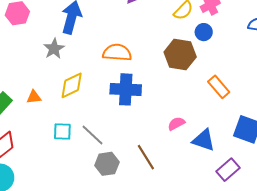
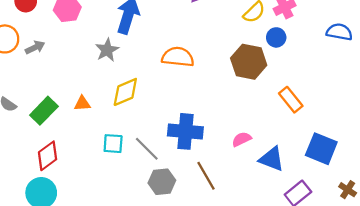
blue cross: (126, 89) -> (185, 131), moved

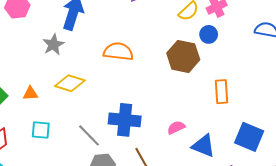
yellow diamond: (125, 92) -> (70, 83), turned 40
orange rectangle: (291, 100) -> (221, 92), turned 35
cyan square: (113, 144) -> (41, 130), moved

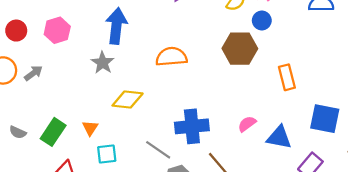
orange triangle: (30, 94) -> (90, 128), moved, turned -42

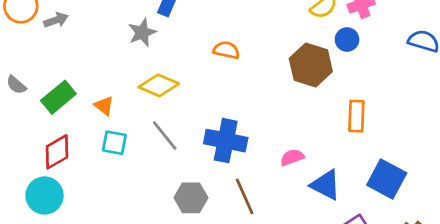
orange semicircle: (171, 57) -> (226, 50), size x0.7
orange triangle: (90, 128) -> (104, 106), turned -42
gray line: (158, 150) -> (165, 135), moved

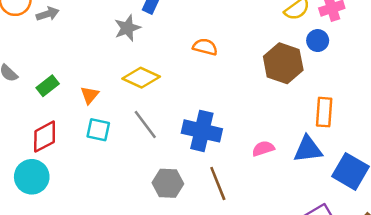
green rectangle: (58, 97) -> (48, 86), size x0.7
orange triangle: (104, 106) -> (90, 95), turned 30
blue triangle: (326, 185) -> (308, 149), moved, turned -36

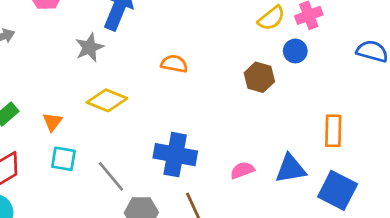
brown hexagon: (283, 63) -> (259, 77), size x0.7
orange rectangle: (324, 112) -> (333, 131), moved
gray line: (145, 124) -> (111, 176), moved

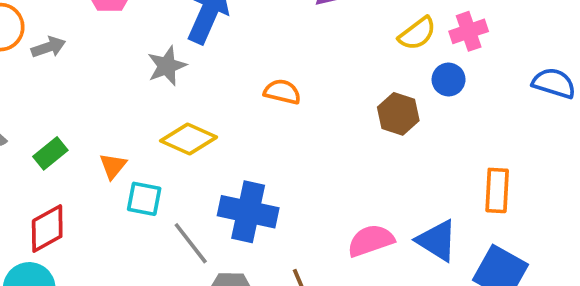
blue cross: (175, 155) -> (248, 212), moved
cyan square: (63, 159) -> (144, 199), moved
blue triangle: (291, 169) -> (437, 241), turned 40
pink semicircle: (242, 170) -> (371, 241), size x1.4

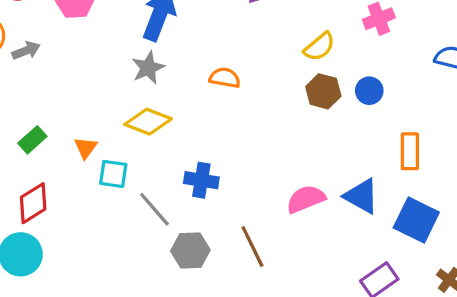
yellow semicircle: (417, 33) -> (319, 47), moved
gray star: (167, 66) -> (148, 68), moved
blue circle: (449, 80) -> (369, 91), moved
blue cross: (248, 212) -> (201, 180), size x0.7

